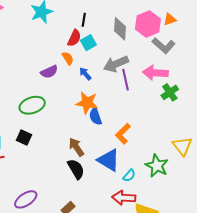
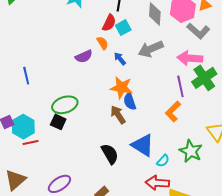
purple line: (125, 80) -> (180, 86), moved
green cross: (170, 92) -> (204, 78), size x1.4
green ellipse: (32, 105) -> (65, 105), moved
orange L-shape: (123, 134) -> (173, 112), moved
brown arrow: (76, 147) -> (118, 115), moved

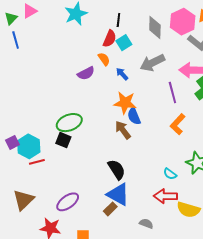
blue line: (26, 76) -> (16, 40), moved
purple line: (180, 86) -> (172, 92), moved
blue triangle: (143, 145) -> (118, 194), moved
cyan semicircle: (163, 161) -> (170, 174), turned 88

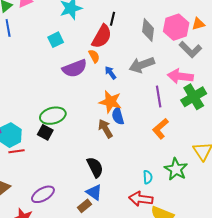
red semicircle: (110, 39) -> (102, 36), size x1.4
cyan square: (124, 43) -> (56, 40), moved
purple semicircle: (86, 73) -> (75, 68), size x1.4
cyan semicircle: (170, 174) -> (148, 177), turned -136
blue triangle: (118, 194) -> (94, 192), size x0.7

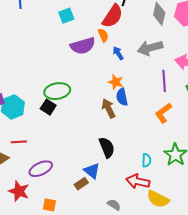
orange star: (110, 102) -> (116, 82), size x0.7
red line: (17, 151) -> (19, 142), moved
black semicircle: (95, 167) -> (107, 147), moved

